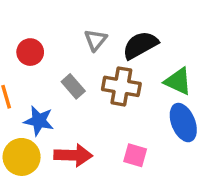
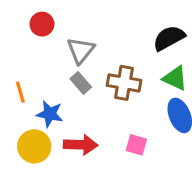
gray triangle: (96, 40) -> (81, 50), moved, size x1.4
black semicircle: (140, 45) -> (169, 38), moved
red circle: (30, 52) -> (42, 24), moved

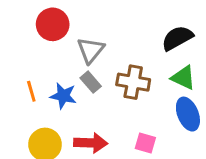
red circle: (42, 24) -> (53, 24), size x1.4
blue star: (50, 114) -> (63, 96), moved

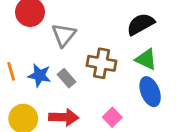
gray rectangle: (91, 82) -> (66, 78), moved
pink square: (145, 143) -> (112, 117), turned 30

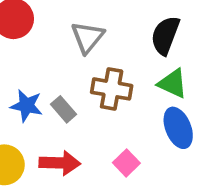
black semicircle: (141, 24) -> (165, 35), turned -40
gray triangle: (64, 35) -> (88, 37), moved

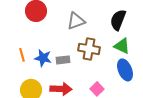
gray triangle: (88, 37) -> (76, 21), turned 30
gray rectangle: (63, 109) -> (63, 60), turned -56

